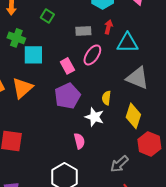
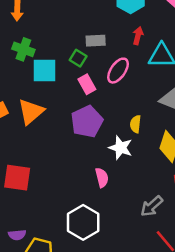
green square: (47, 16) -> (78, 58), moved
gray rectangle: (83, 31) -> (96, 41), moved

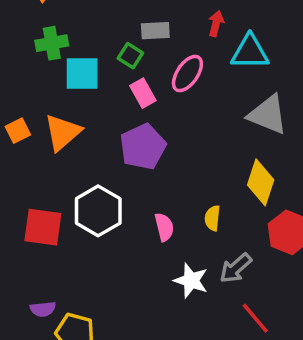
green cross: (23, 49) -> (52, 43), turned -30
yellow semicircle: (135, 124) -> (212, 218), moved
white star: (121, 148) -> (191, 281), moved
white hexagon: (83, 222) -> (98, 211), moved

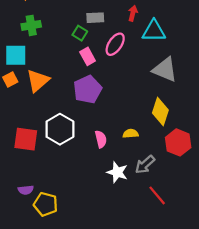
cyan square: (82, 74) -> (16, 55), moved
yellow semicircle: (212, 218) -> (131, 134), turned 80

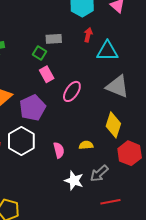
pink ellipse: (115, 44) -> (72, 91), moved
purple pentagon: (88, 89) -> (32, 108), moved
red line: (157, 195) -> (110, 202), turned -60

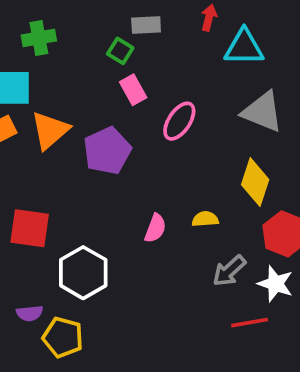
white hexagon: (21, 141) -> (83, 273), moved
pink semicircle: (59, 150) -> (155, 228), turned 35
white star: (74, 181) -> (275, 284), moved

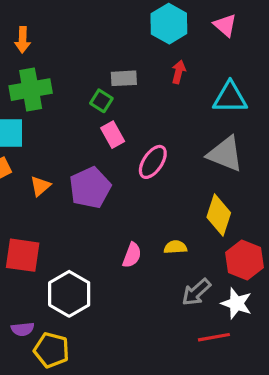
green cross: (39, 38) -> (31, 90), size x1.4
cyan triangle: (244, 47) -> (230, 98), moved
orange triangle: (50, 130) -> (40, 186), moved, size x0.6

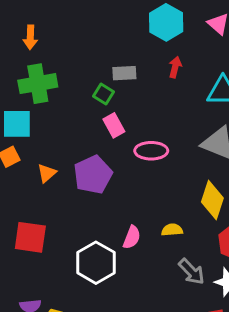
pink ellipse: (153, 162) -> (151, 151), turned 56
gray arrow: (196, 292) -> (191, 272), turned -92
white hexagon: (69, 294) -> (96, 263), moved

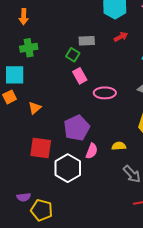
red arrow: (175, 67) -> (121, 37), turned 48
green cross: (38, 84) -> (29, 48), size x0.7
purple pentagon: (93, 175) -> (77, 128), moved
red square: (30, 237) -> (41, 148), moved

